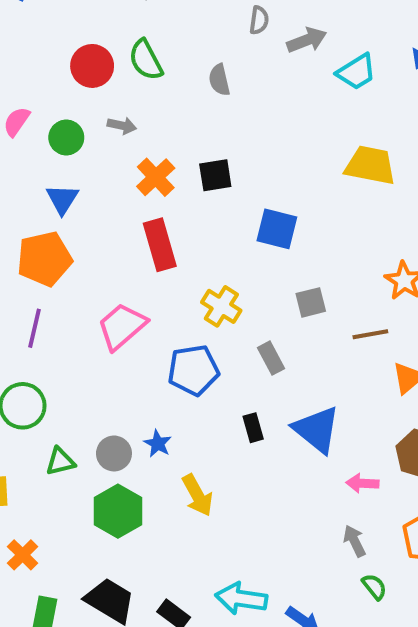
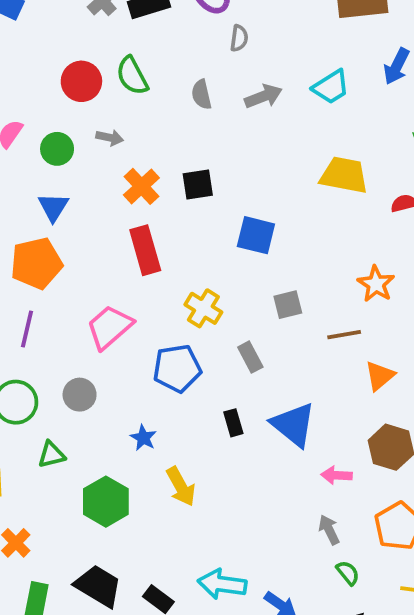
gray arrow: (307, 40) -> (263, 96), moved
gray circle: (114, 453) -> (80, 395), moved

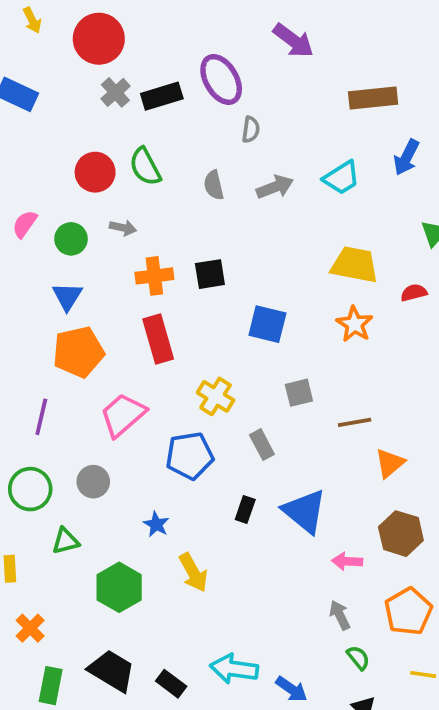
orange cross: (141, 186) -> (154, 276), turned 36
orange pentagon: (36, 263) -> (78, 352), moved
orange star: (376, 284) -> (355, 324), moved
black rectangle: (233, 423) -> (245, 509), turned 35

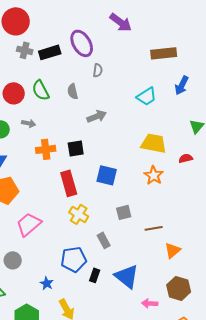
gray cross: (115, 92) -> (25, 50), turned -35
gray semicircle: (214, 185) -> (73, 91), moved
gray arrow: (275, 187) -> (97, 116), moved
red rectangle: (158, 339) -> (69, 183), moved
blue pentagon: (190, 456) -> (74, 259), moved

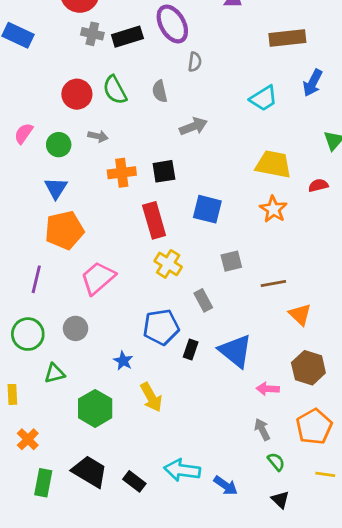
orange triangle: (173, 250) -> (300, 314), turned -36

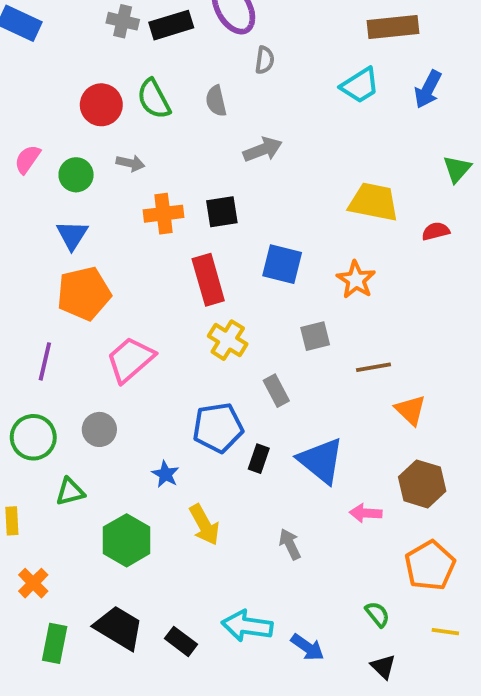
cyan trapezoid: (264, 98) -> (360, 85), moved
orange star: (273, 209) -> (356, 280), moved
gray arrow: (262, 429) -> (290, 544), moved

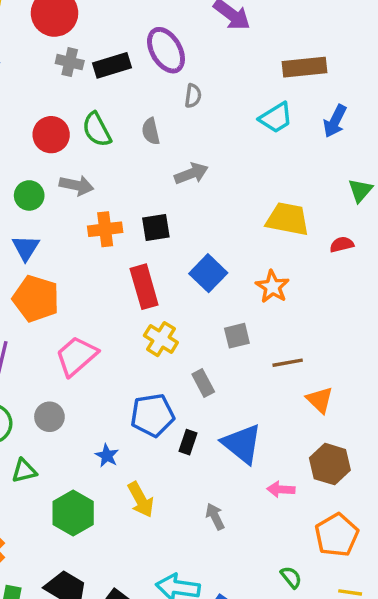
gray arrow: (130, 163) -> (76, 185), size x1.4
blue square: (282, 264) -> (208, 273), turned 30
orange pentagon: (84, 293) -> (36, 299), turned 30

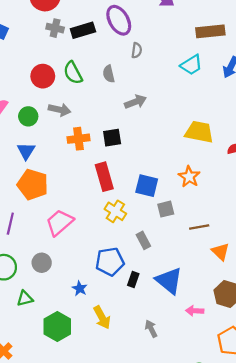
blue square: (208, 273) -> (147, 186), moved, turned -30

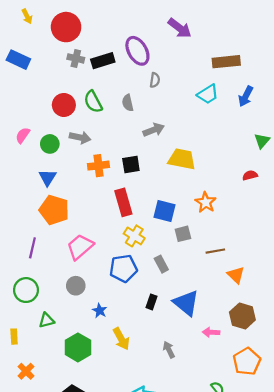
yellow trapezoid: (199, 132) -> (182, 159), moved
blue pentagon: (110, 262) -> (123, 268), moved
gray circle: (42, 263) -> (76, 286), moved

